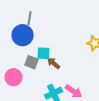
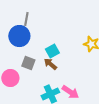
cyan square: (44, 53) -> (52, 51), moved, turned -32

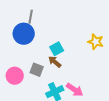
gray square: (28, 63) -> (37, 70), moved

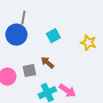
cyan square: (57, 49) -> (53, 36), moved
gray square: (37, 70) -> (29, 71), turned -32

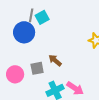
cyan square: (53, 36) -> (42, 17), moved

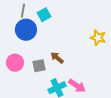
gray line: (31, 15) -> (23, 11), moved
pink circle: (15, 74) -> (15, 63), moved

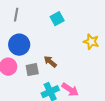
cyan square: (44, 15) -> (57, 19), moved
blue circle: (26, 30) -> (19, 45), moved

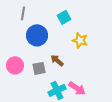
yellow star: (91, 42) -> (80, 40), moved
blue circle: (19, 45) -> (37, 35), moved

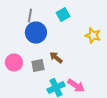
gray line: (23, 13) -> (30, 16), moved
yellow star: (80, 40) -> (93, 36), moved

